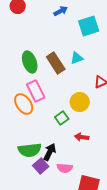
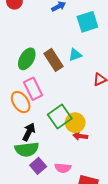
green ellipse: (30, 62) -> (27, 59), turned 50
yellow circle: (80, 102) -> (75, 123), moved
green square: (62, 118) -> (60, 116), size x1.6
black arrow: (50, 152) -> (29, 132), moved

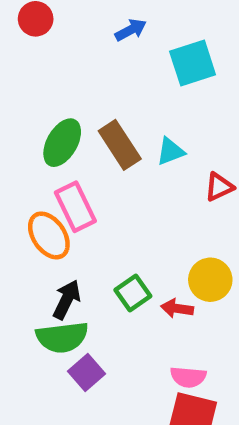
cyan triangle: (75, 55) -> (170, 151), moved
green square: (60, 116) -> (133, 293), moved, size x0.7
yellow circle: (75, 123) -> (210, 280), moved
pink semicircle: (63, 168) -> (188, 377), moved

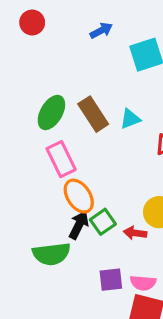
orange ellipse: (49, 235) -> (79, 196), moved
black arrow: (67, 300) -> (79, 225), moved
purple square: (86, 373) -> (111, 280), moved, turned 35

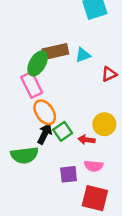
green ellipse: (51, 112) -> (38, 63), moved
brown rectangle: (93, 114) -> (55, 51), turned -70
pink semicircle: (143, 283) -> (94, 166), moved

